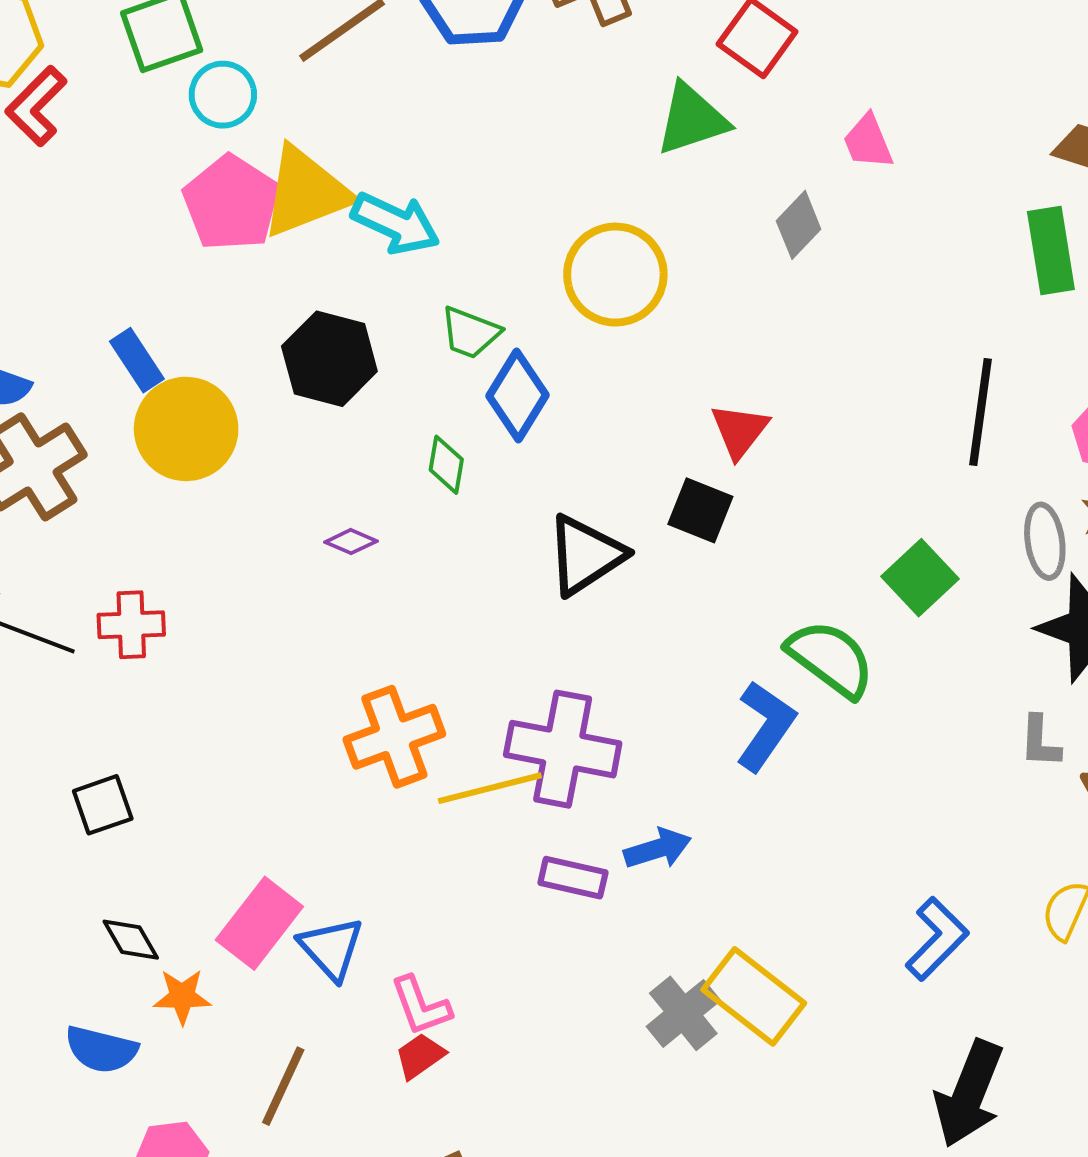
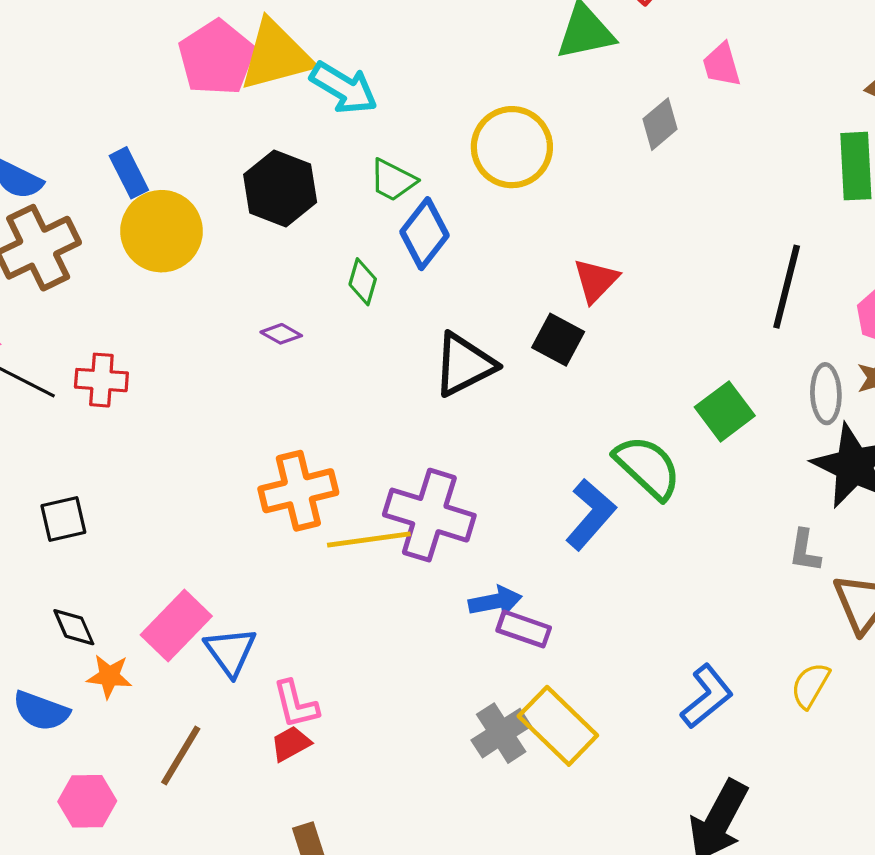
purple rectangle: (573, 878) -> (524, 629), moved

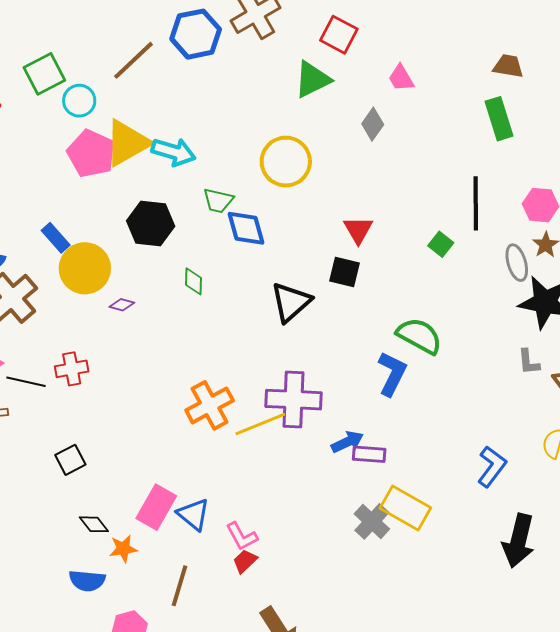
blue diamond: (425, 234) -> (246, 228), turned -39
green diamond: (363, 282) -> (193, 281), moved
purple diamond: (281, 334) -> (122, 305), moved
green square: (725, 411) -> (441, 244), moved, size x0.7

